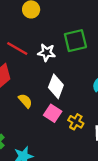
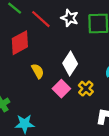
white star: (47, 53) -> (70, 18), moved
yellow cross: (76, 122) -> (86, 88), moved

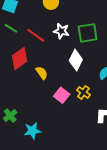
white diamond: (70, 63) -> (76, 60), moved
yellow semicircle: (38, 71) -> (42, 73), moved

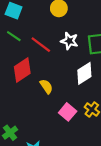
white diamond: (76, 60) -> (84, 73), turned 30

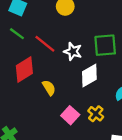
white star: (69, 41) -> (73, 51), moved

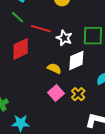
red line: (45, 44) -> (41, 29), turned -30
yellow semicircle: (49, 88) -> (54, 68), moved, turned -40

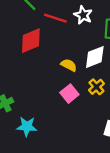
white star: (64, 38) -> (83, 15), moved
yellow cross: (78, 94) -> (96, 87), moved

